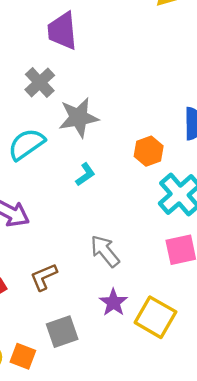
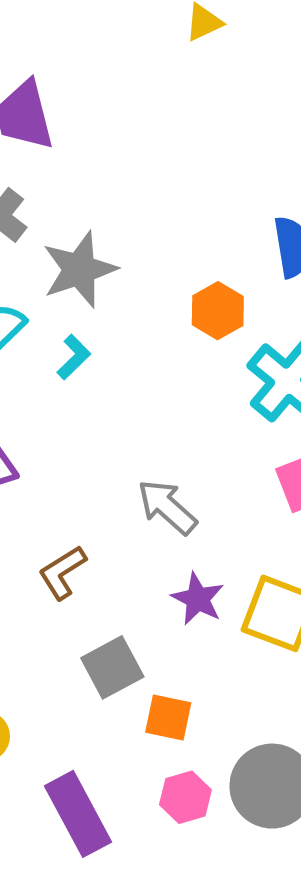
cyan L-shape: (85, 174) -> (74, 357), moved
orange square: (23, 356) -> (168, 717), moved

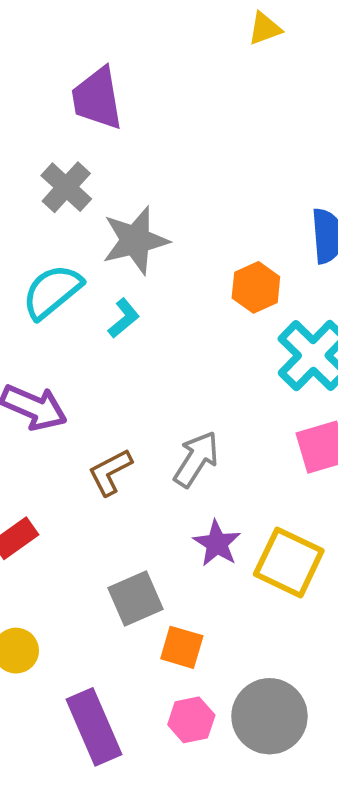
gray arrow: (167, 507) -> (196, 459), turned 76
brown L-shape: (62, 572) -> (110, 472), moved

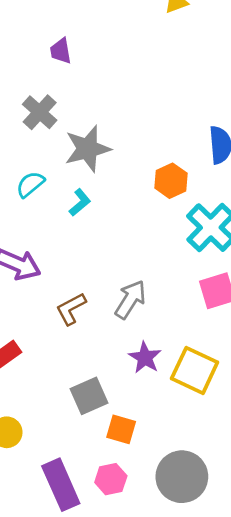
purple trapezoid: (97, 98) -> (61, 51), size x0.6
cyan semicircle: (52, 292) -> (30, 184), size x0.7
pink hexagon: (191, 720) -> (111, 479), moved

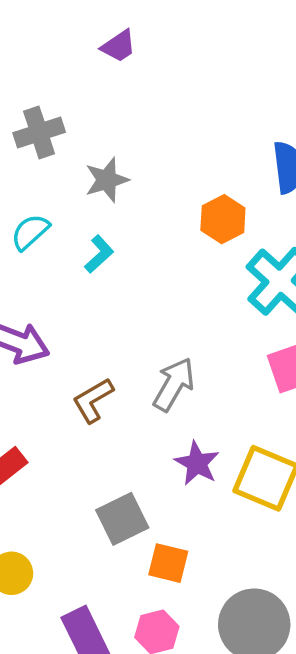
purple trapezoid: (61, 51) -> (119, 46), moved, turned -112
gray cross: (40, 112) -> (39, 132), turned 32
gray star: (88, 149) -> (107, 180), size x0.7

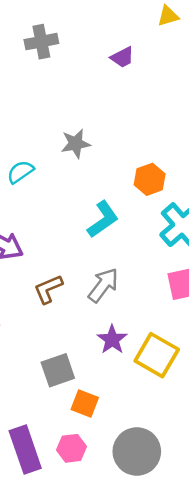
purple trapezoid: (119, 46) -> (122, 57), moved
gray cross: (39, 132) -> (41, 42), moved
cyan L-shape: (99, 254) -> (103, 219), moved, size x1.5

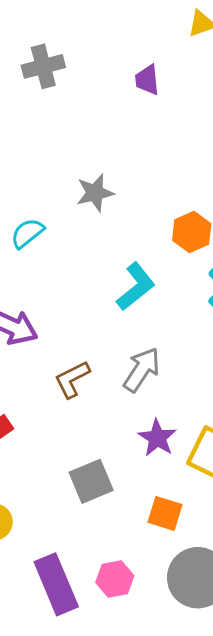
purple trapezoid: (122, 57) -> (147, 80), turned 115
orange square: (85, 403) -> (165, 513), moved

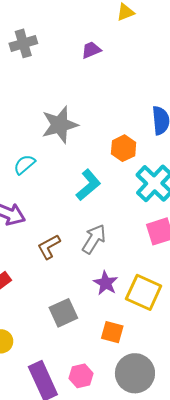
purple trapezoid: (147, 80) -> (91, 50), turned 75
gray star: (95, 193) -> (60, 125), size x1.5
cyan semicircle: (27, 233) -> (24, 164), moved

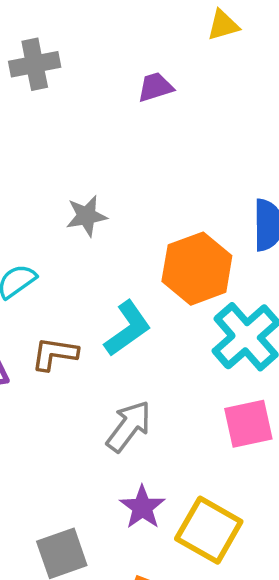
gray star: (60, 125) -> (86, 216), size x0.6
orange hexagon: (124, 148) -> (197, 269), size x1.5
brown L-shape: (49, 247) -> (55, 354), moved, turned 32

